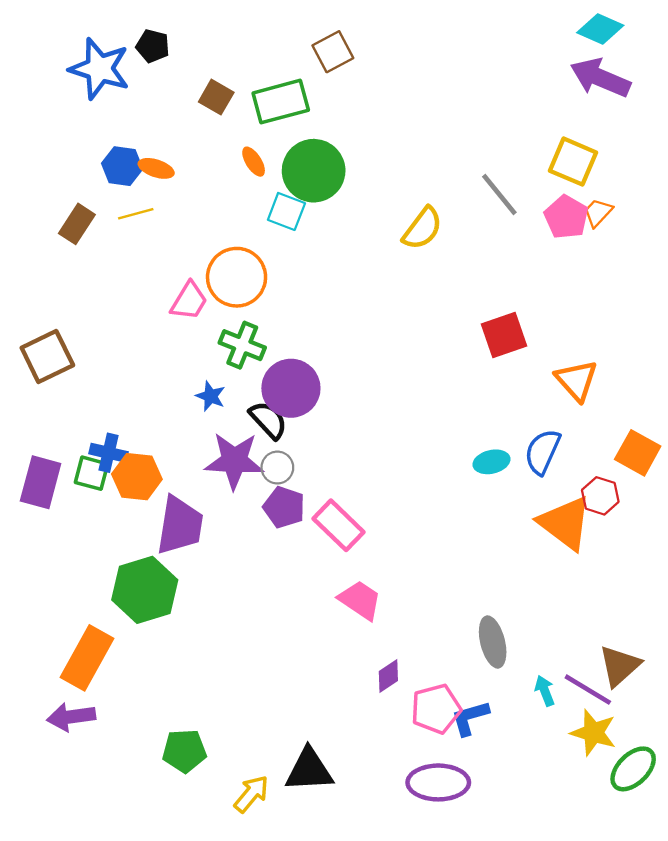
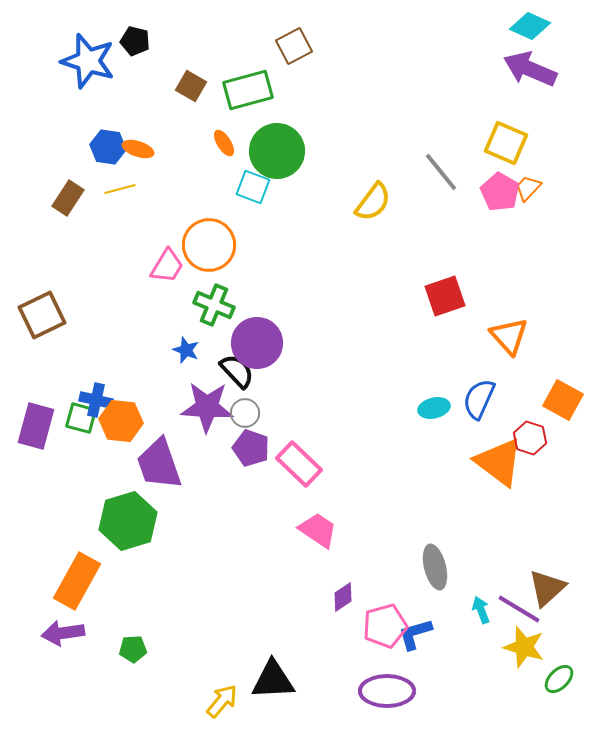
purple trapezoid: (180, 525) -> (159, 464), turned 152
green pentagon: (184, 751) -> (133, 649), moved, size x0.7
green ellipse: (633, 769) -> (559, 679), size x0.7

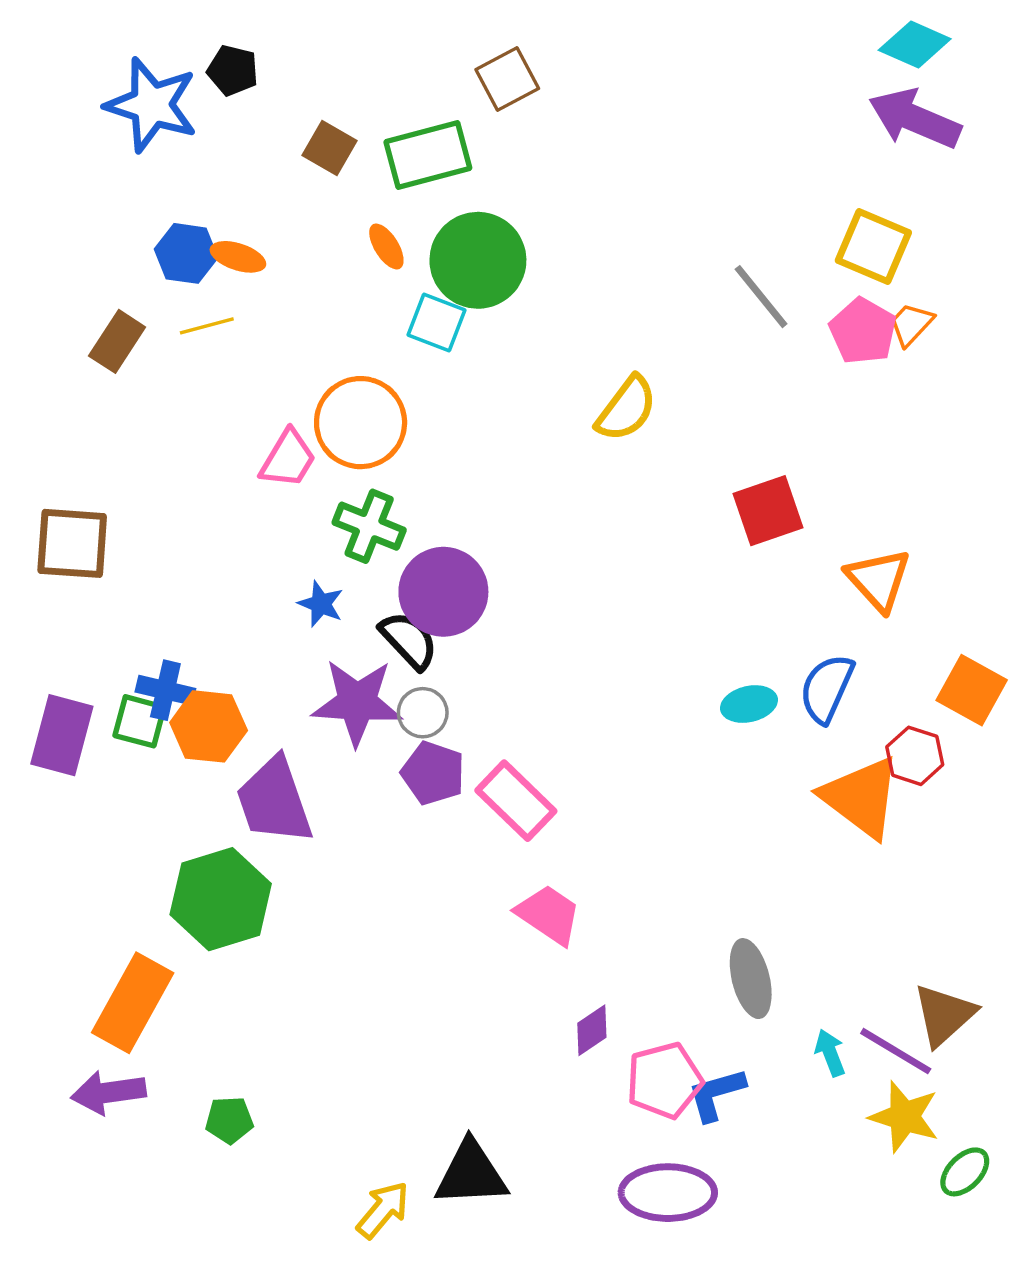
yellow semicircle: (373, 202) -> (626, 409), moved
brown square: (42, 315) -> (72, 543), turned 30

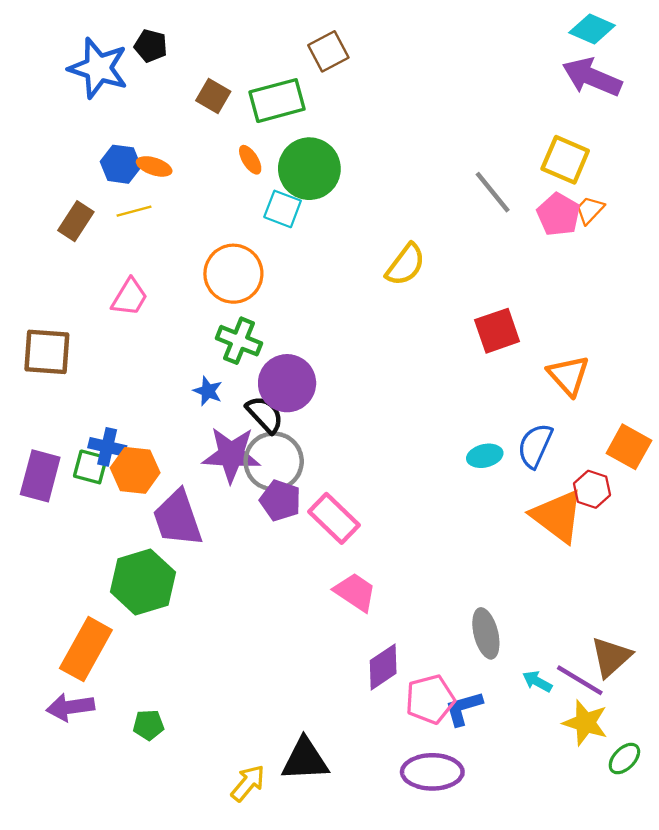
pink trapezoid: (288, 459) -> (130, 297), moved
gray circle: (423, 713) -> (274, 461), size x1.8
purple diamond: (592, 1030) -> (383, 667), size x1.4
cyan arrow: (830, 1053) -> (537, 681), turned -40

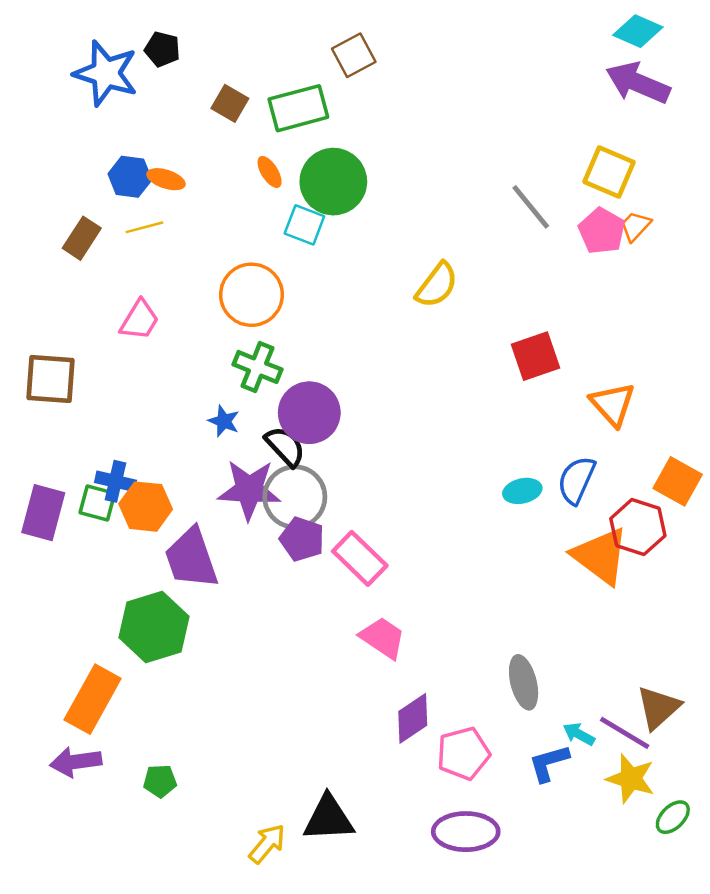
red hexagon: (592, 489) -> (638, 527), size x1.4
blue L-shape: (464, 708) -> (549, 763), moved

